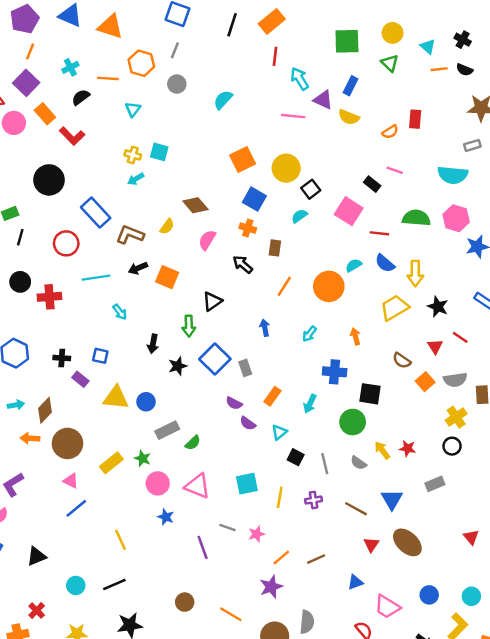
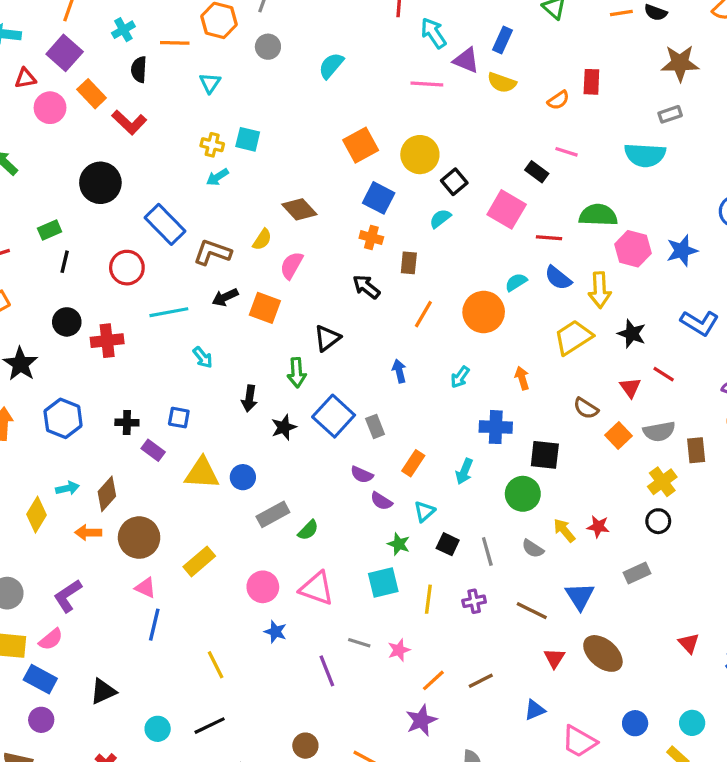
black semicircle: (81, 97) -> (139, 69), turned -48
pink hexagon: (456, 218) -> (633, 249), moved
pink semicircle: (207, 240) -> (292, 265), moved
green star: (143, 458) -> (399, 544), moved
blue line: (76, 508) -> (154, 625), turned -35

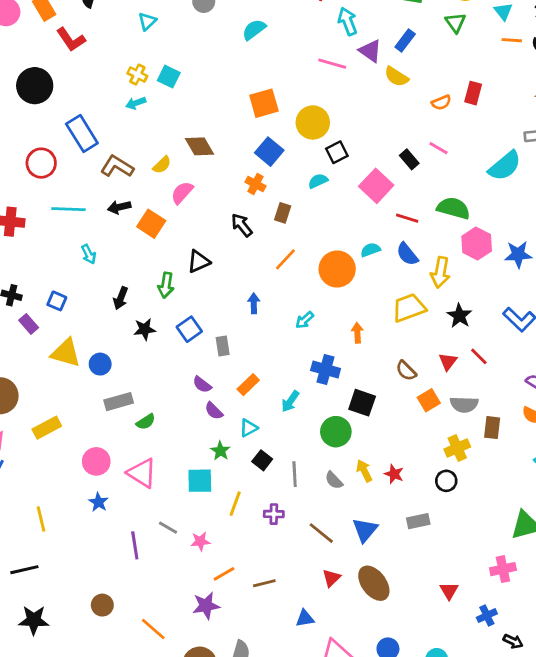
cyan semicircle: (645, 155) -> (505, 166), turned -56
blue square: (334, 416) -> (189, 329), size x0.7

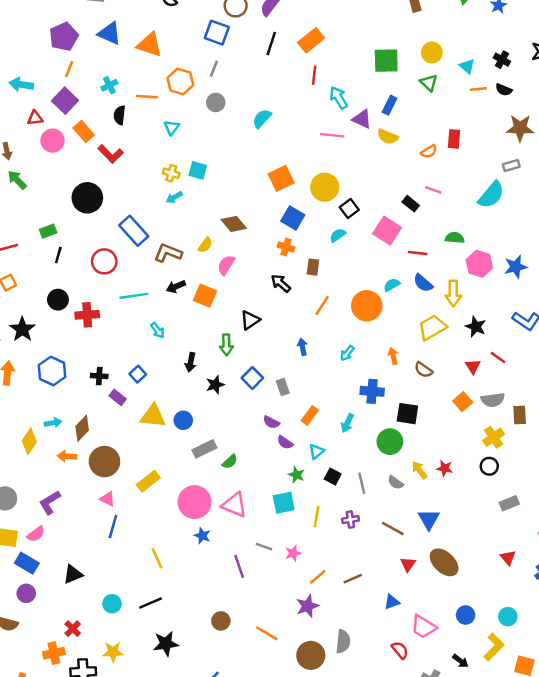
green semicircle: (453, 208) -> (455, 238), size x0.7
blue square: (57, 301) -> (138, 374), turned 35
brown semicircle: (406, 371) -> (423, 370), moved
pink circle: (96, 461) -> (194, 502), size x1.4
gray rectangle: (418, 521) -> (509, 503), moved

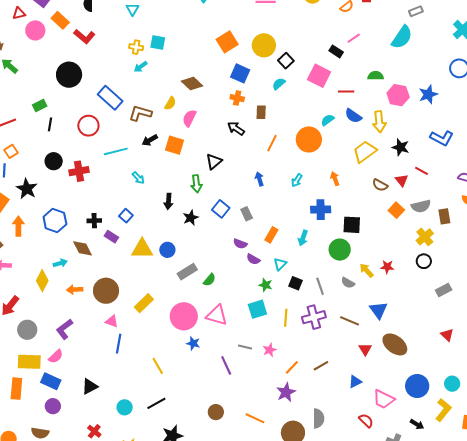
pink line: (433, 190) -> (354, 38), turned -48
brown semicircle: (423, 370) -> (380, 185), moved
brown diamond: (82, 428) -> (83, 248), moved, turned -65
purple cross: (350, 520) -> (314, 317), size x1.6
blue circle: (466, 615) -> (417, 386), size x1.5

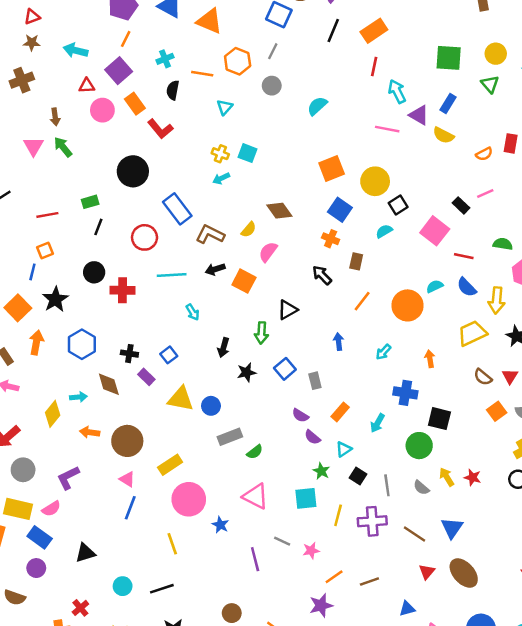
pink circle: (184, 316) -> (189, 499), moved

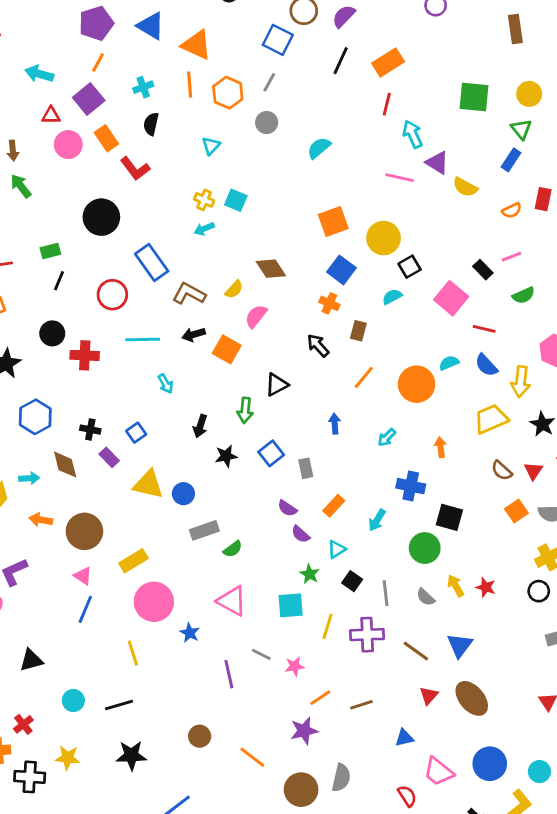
orange line: (202, 74) -> (190, 85), moved, turned 75
blue rectangle: (448, 104) -> (511, 160), moved
green semicircle: (503, 244) -> (524, 295), moved, turned 144

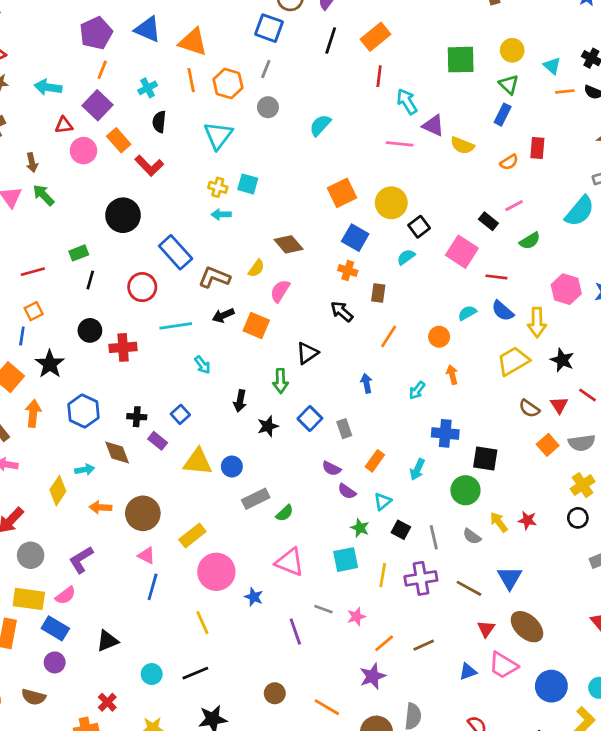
cyan triangle: (211, 146) -> (218, 136), size x1.6
cyan arrow: (204, 229) -> (221, 215), turned 30
orange circle: (417, 384) -> (439, 337), size x0.6
orange arrow: (441, 447) -> (452, 375), moved
pink trapezoid: (438, 772) -> (503, 665), moved

